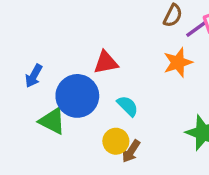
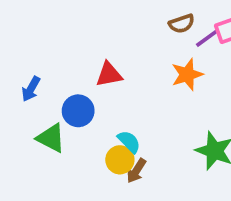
brown semicircle: (173, 15) -> (182, 24), turned 45
blue circle: (77, 96) -> (78, 111), size x0.7
cyan semicircle: (128, 106) -> (129, 142), moved

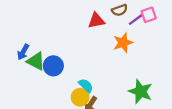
red triangle: (109, 74) -> (96, 21), moved
green triangle: (51, 138) -> (36, 61), moved

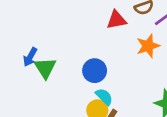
green triangle: (36, 61) -> (45, 68), turned 30
blue circle: (53, 66) -> (95, 71), moved

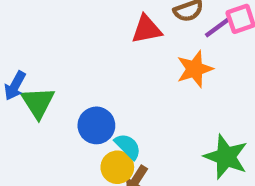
blue circle: (95, 71) -> (96, 125), moved

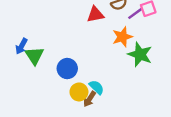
cyan semicircle: (128, 146) -> (97, 87), moved
green star: (226, 157) -> (140, 54), moved

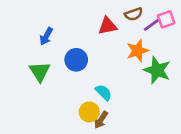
blue arrow: (21, 46) -> (46, 36), moved
blue circle: (67, 69) -> (76, 60), moved
cyan semicircle: (97, 87) -> (104, 92), moved

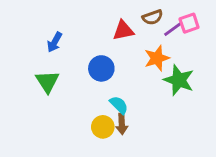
blue circle: (76, 60) -> (101, 68), moved
brown arrow: (101, 120) -> (122, 124), moved, turned -36

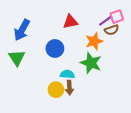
brown semicircle: (152, 17) -> (112, 30), moved
blue arrow: (55, 42) -> (22, 30), size x1.5
green star: (179, 80) -> (91, 63), moved
cyan semicircle: (119, 105) -> (67, 74), turned -40

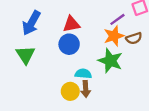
purple line: (105, 21) -> (117, 19), moved
red triangle: (70, 22) -> (71, 24), moved
brown semicircle: (112, 30) -> (134, 38), moved

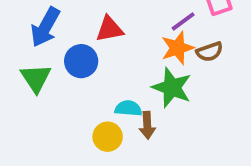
blue circle: (69, 44) -> (81, 61), moved
brown arrow: (86, 89) -> (147, 125), moved

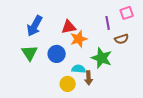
purple line: (183, 21) -> (108, 23), turned -64
orange star: (177, 48) -> (79, 39), moved
blue circle: (81, 61) -> (57, 54), moved

